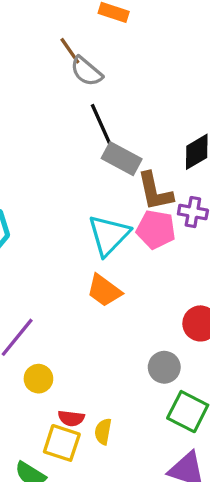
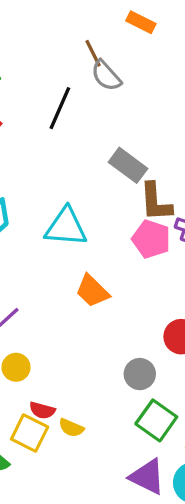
black line: (101, 125) -> (60, 108), moved, turned 39
cyan triangle: (109, 235) -> (66, 227), moved, turned 42
yellow semicircle: (103, 431) -> (71, 428), turned -85

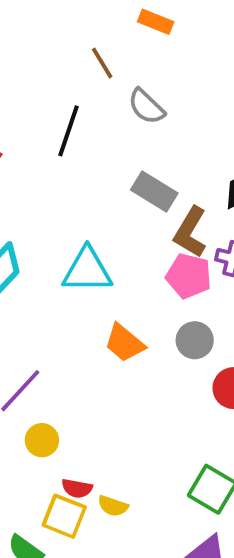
gray semicircle: (106, 76) -> (146, 106), moved
brown L-shape: (156, 202) -> (190, 232), turned 39
gray circle: (140, 374) -> (195, 340), moved

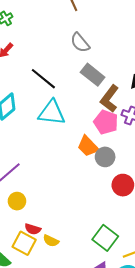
gray semicircle: (146, 106) -> (80, 43), moved
black line: (69, 131) -> (43, 79), moved, turned -76
orange trapezoid: (124, 343) -> (88, 146), moved

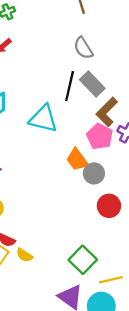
black line: (43, 79) -> (70, 86), moved, turned 56

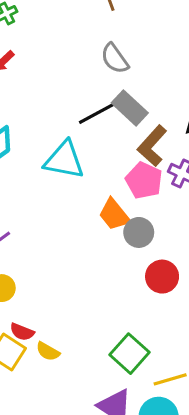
black line: (70, 86) -> (98, 112), turned 52

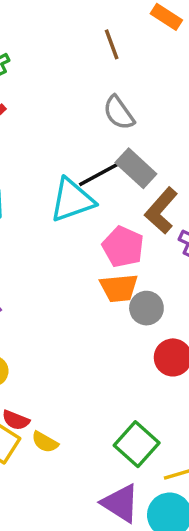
cyan triangle: (64, 160) -> (72, 200), moved, turned -30
pink pentagon: (144, 180) -> (123, 247), moved
orange trapezoid: (114, 215) -> (119, 288), turned -56

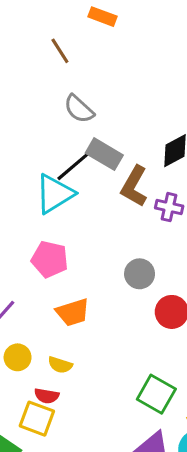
pink pentagon: (123, 247) -> (50, 259), moved
orange trapezoid: (119, 288) -> (73, 312), moved
yellow semicircle: (45, 442) -> (60, 365), moved

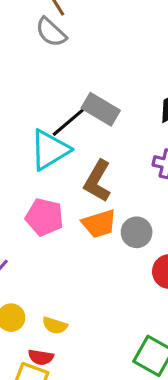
gray semicircle: (79, 109) -> (51, 32), moved
brown L-shape: (134, 186) -> (98, 181), moved
orange trapezoid: (73, 312) -> (99, 224), moved

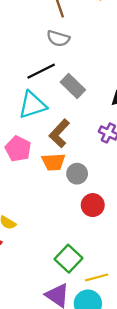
gray semicircle: (51, 32) -> (58, 38), moved, turned -40
black line: (70, 121) -> (41, 71), moved

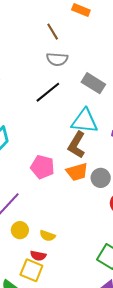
gray rectangle: (73, 86) -> (93, 83), moved
cyan triangle: (32, 105) -> (85, 121), moved, turned 36

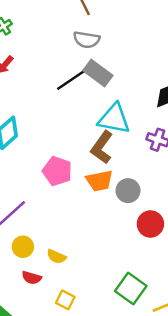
gray rectangle: (93, 83) -> (98, 73), moved
red semicircle: (38, 256) -> (32, 278), moved
yellow square: (31, 270) -> (65, 300), moved, size x0.7

